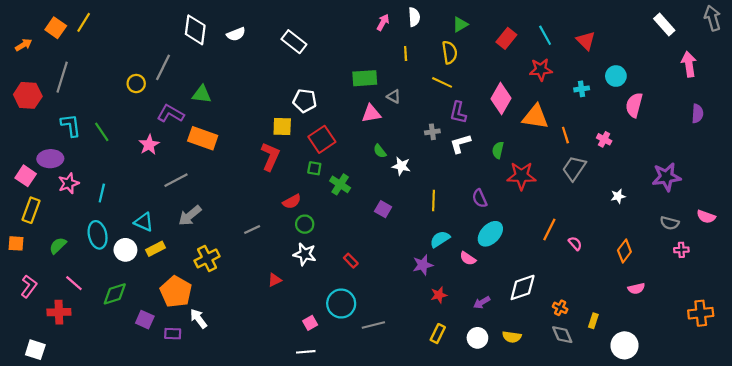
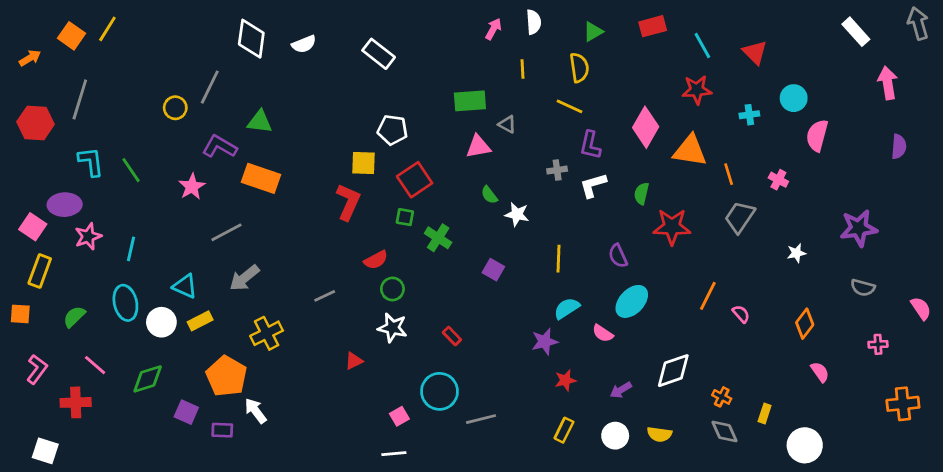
red rectangle: (506, 38) -> (653, 26), moved, turned 36
pink semicircle: (706, 217) -> (921, 308), moved, turned -144
pink cross: (681, 250) -> (878, 344), moved
pink semicircle: (636, 289) -> (820, 372), turned -112

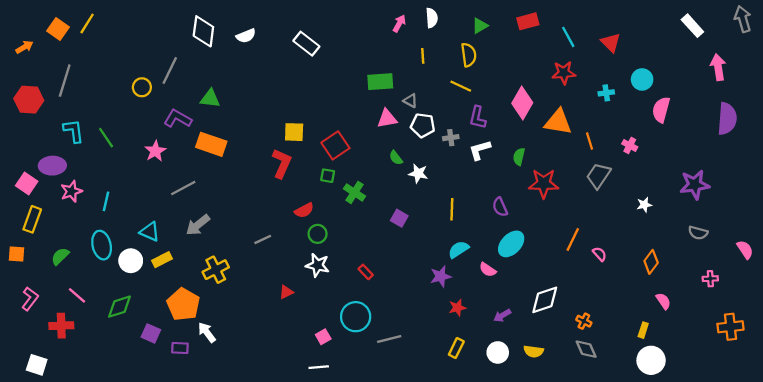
white pentagon: (392, 130) -> (423, 125), moved
purple semicircle: (899, 147) -> (727, 119), size x1.6
yellow rectangle: (765, 414) -> (643, 330), moved

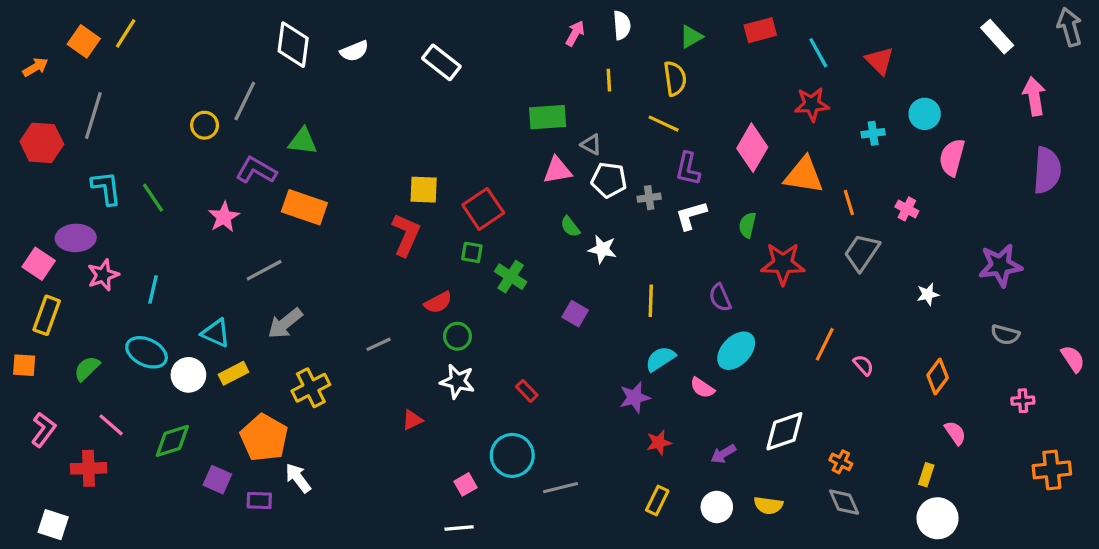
cyan ellipse: (102, 245) -> (147, 352), turned -52

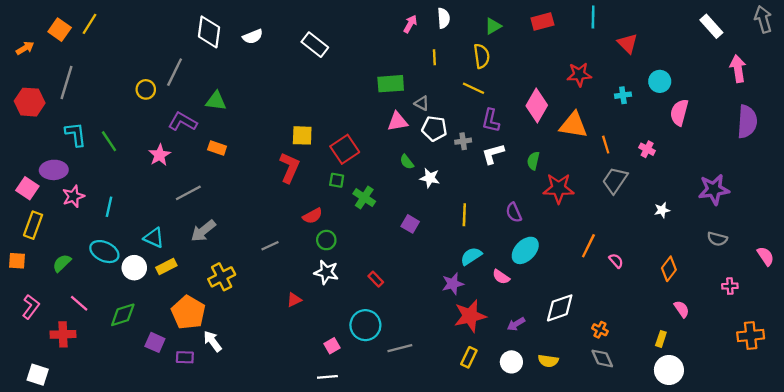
cyan line: (818, 53) -> (593, 17), moved, turned 30
orange rectangle: (304, 207) -> (217, 148), size x0.6
red star: (659, 443) -> (470, 316), size x1.8

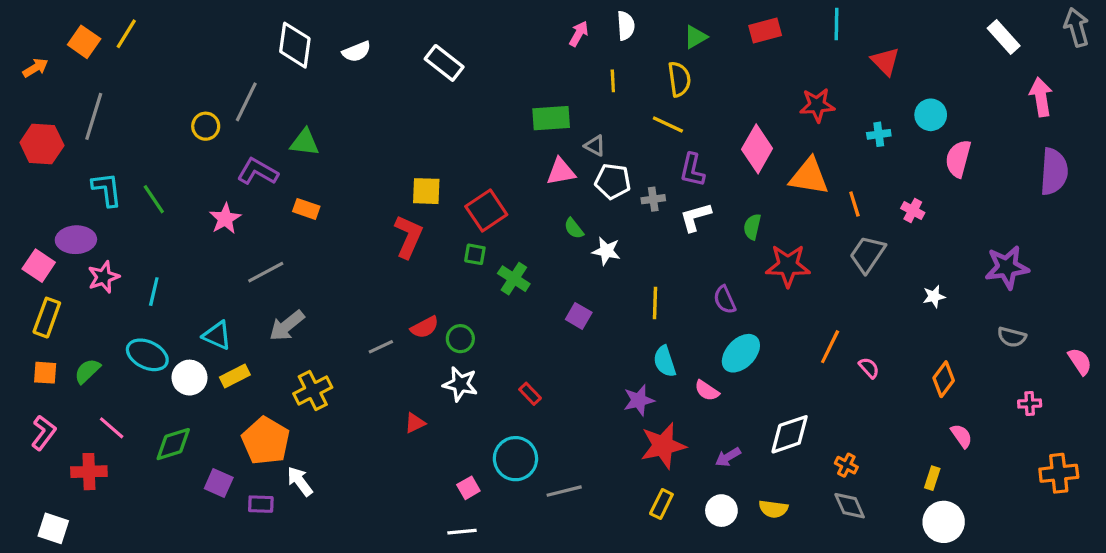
red semicircle: (313, 216) -> (425, 327), moved
cyan semicircle: (471, 256) -> (665, 361), turned -75
orange square: (17, 261) -> (45, 373), moved

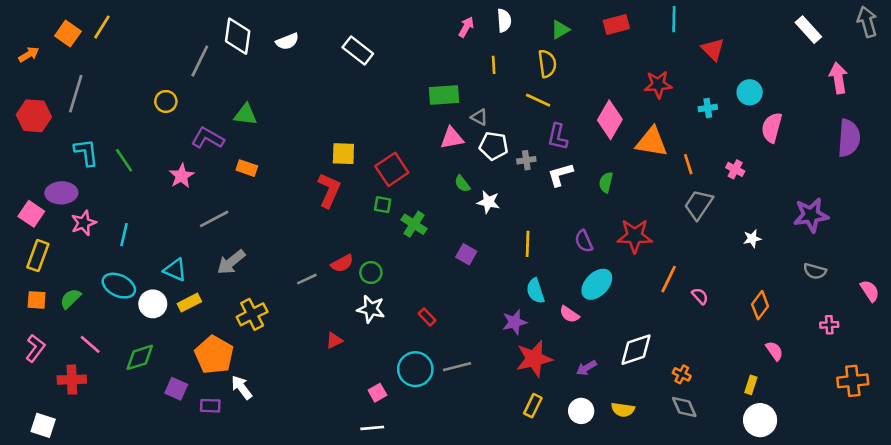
gray line: (246, 102) -> (200, 61), moved
red star: (788, 266) -> (635, 236), moved
gray line: (564, 491) -> (457, 367), moved

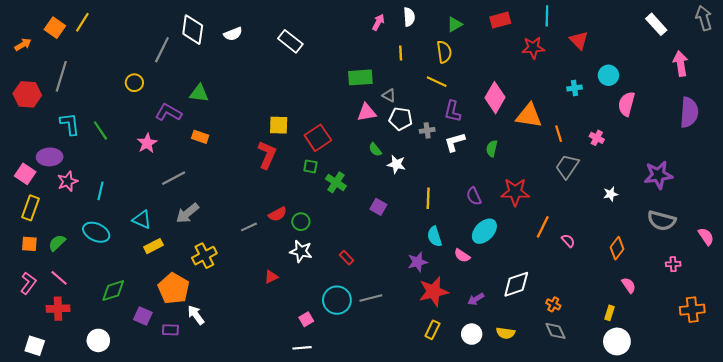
red star: (658, 84) -> (533, 48), moved
gray semicircle: (815, 271) -> (662, 221), size x1.5
white circle: (153, 304) -> (98, 340), moved
pink line: (90, 344) -> (59, 278), moved

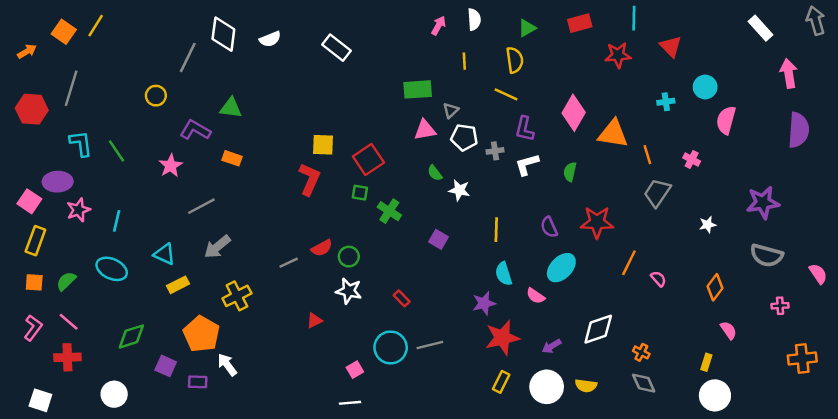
gray triangle: (389, 95) -> (451, 110), turned 48
white circle: (472, 334) -> (547, 387), size x1.4

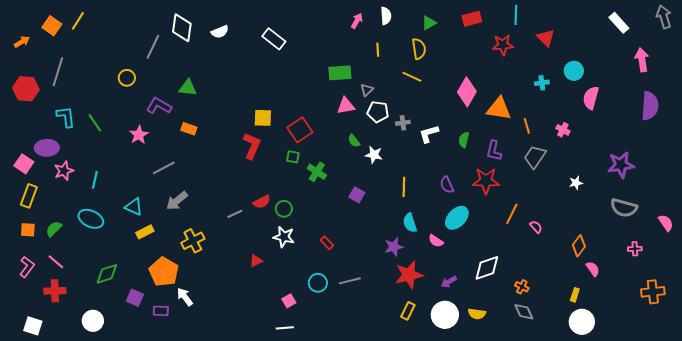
purple L-shape: (524, 129) -> (494, 151), moved
orange diamond: (715, 287) -> (579, 246), moved
cyan circle: (391, 347) -> (318, 283), size x0.7

